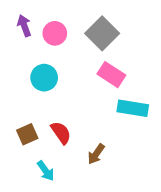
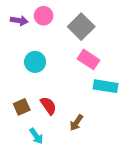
purple arrow: (24, 26) -> (19, 21), turned 119
pink circle: (55, 33) -> (44, 16), moved

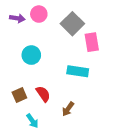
pink rectangle: (89, 59) -> (92, 42), moved, turned 48
cyan rectangle: (106, 86) -> (78, 71), moved

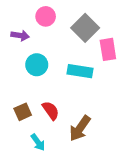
purple arrow: (17, 18) -> (20, 35), moved
cyan rectangle: (78, 71) -> (80, 71), moved
brown arrow: (68, 109) -> (80, 128), size x1.5

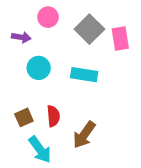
pink rectangle: (108, 49) -> (120, 39), moved
red semicircle: (51, 111) -> (53, 116), turned 30
cyan arrow: (38, 142) -> (40, 150), size x1.5

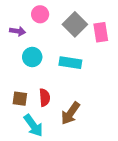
brown square: (24, 117) -> (20, 99), turned 32

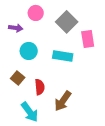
pink rectangle: (101, 32) -> (88, 39), moved
brown square: (20, 99) -> (18, 78), moved, turned 32

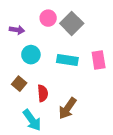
pink circle: (36, 13) -> (48, 18), moved
pink rectangle: (88, 39) -> (99, 60), moved

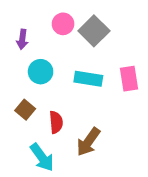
purple arrow: (17, 30) -> (22, 39), turned 88

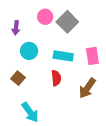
red semicircle: (56, 122) -> (56, 78), moved
brown arrow: (88, 142) -> (87, 88), moved

